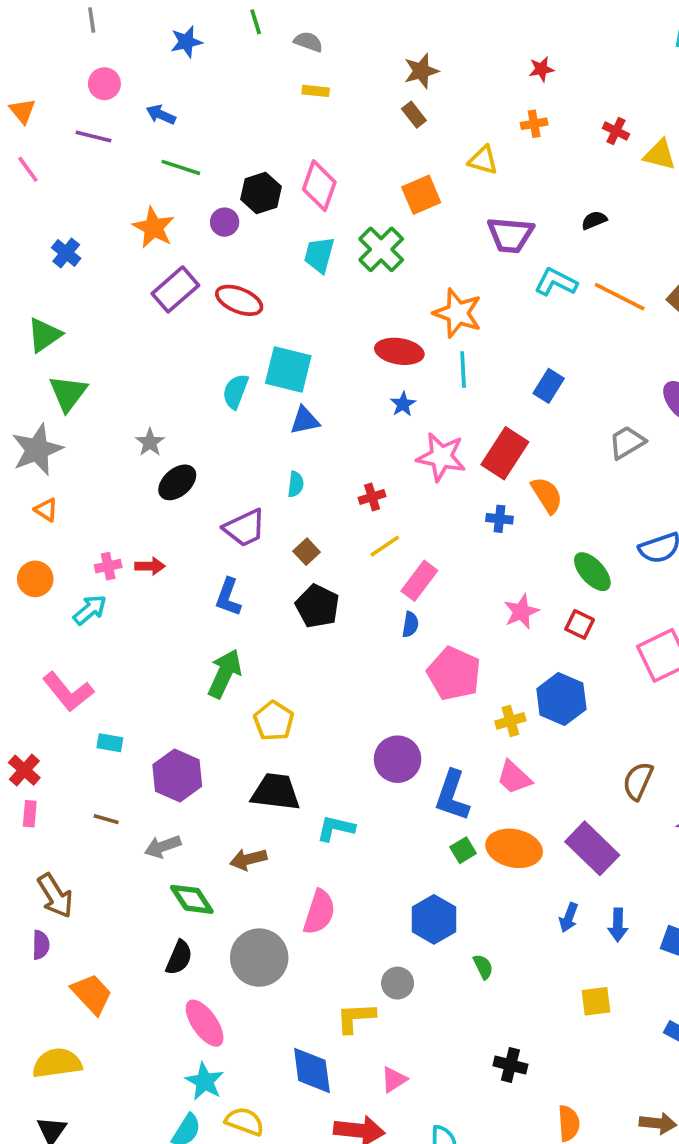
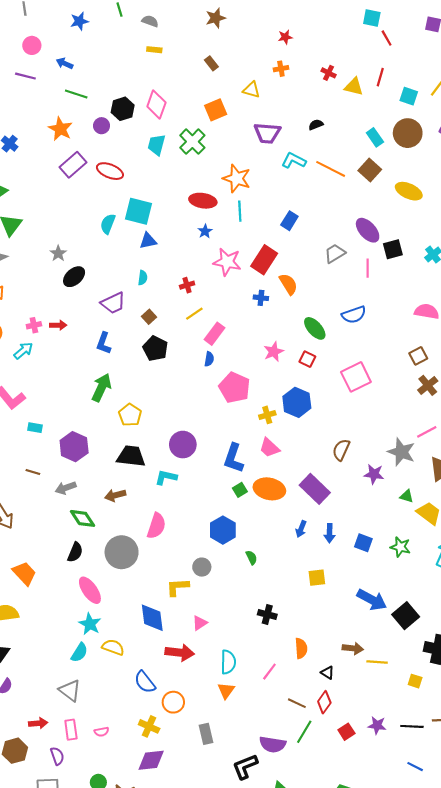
brown star: (421, 71) -> (216, 18), moved
purple circle: (398, 759) -> (183, 445), moved

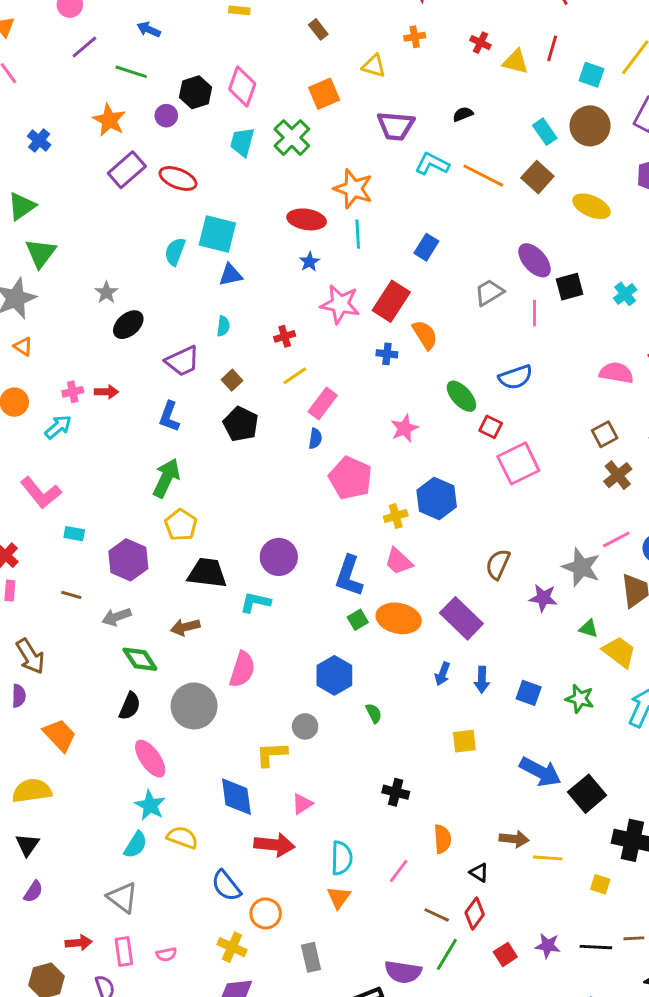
blue arrow: (65, 63) -> (149, 29), moved
purple line: (25, 76) -> (84, 47), moved, turned -54
red square: (307, 359) -> (491, 427), moved
yellow pentagon: (130, 415) -> (181, 525), moved

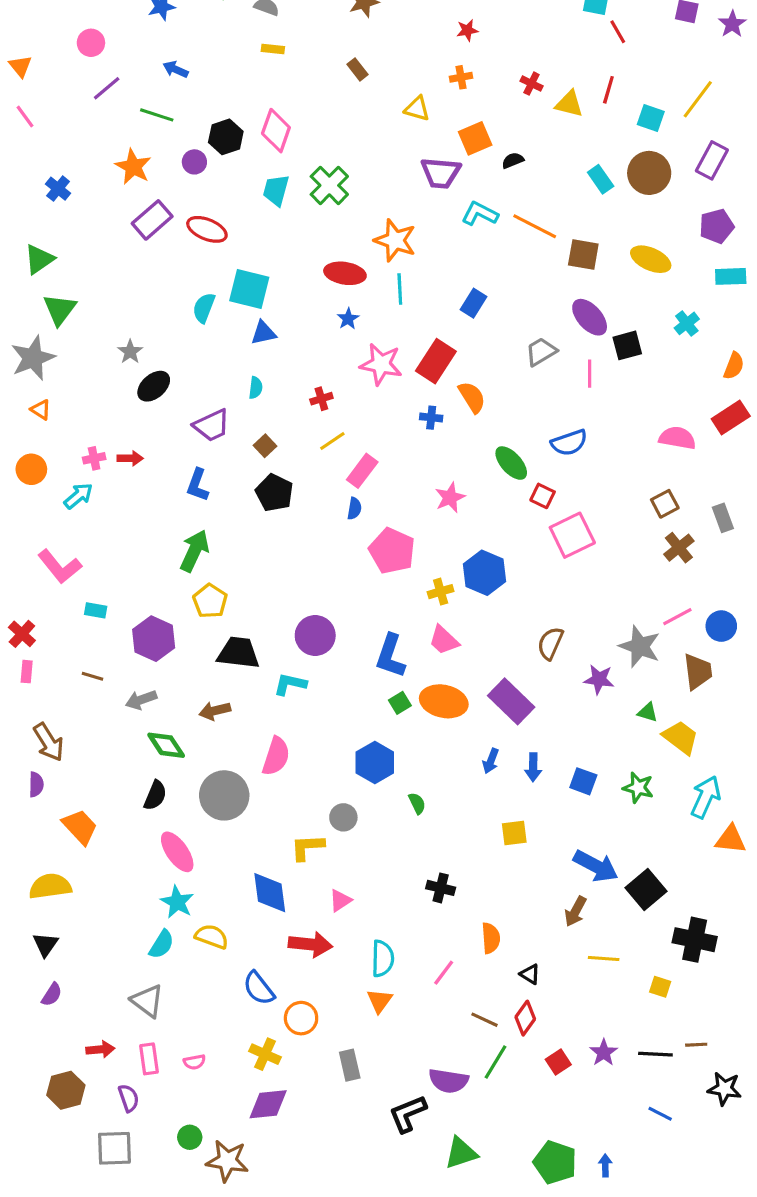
orange square: (324, 94) -> (475, 138), moved
brown square: (537, 177) -> (583, 254), moved, turned -32
cyan cross: (625, 294) -> (687, 323), moved
brown arrow: (514, 839) -> (575, 911), moved, turned 112
purple star: (548, 946) -> (604, 1053), turned 30

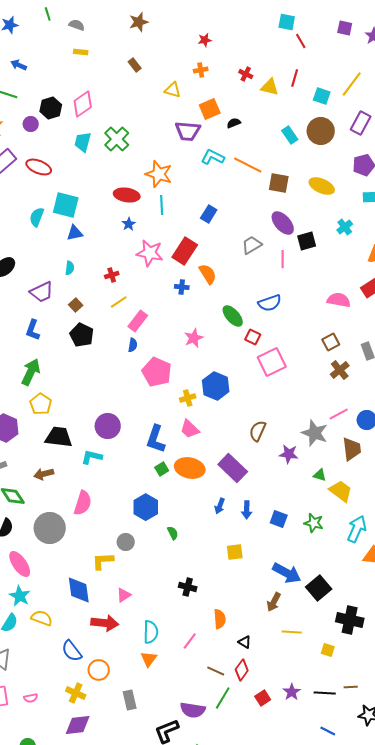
pink diamond: (276, 131) -> (83, 104), turned 36

